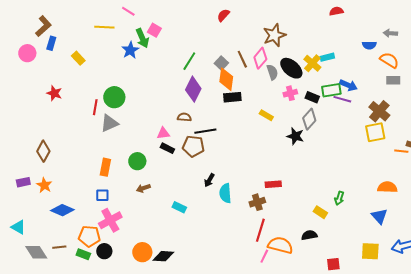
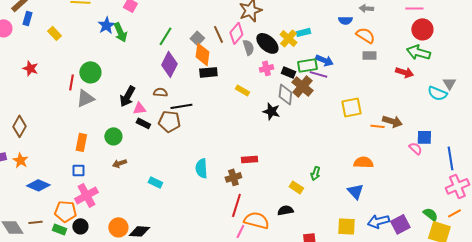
green arrow: (142, 38) -> (120, 32), moved
brown cross: (379, 111) -> (302, 86), moved
gray diamond: (309, 119) -> (285, 94), turned -35
black arrow: (209, 180) -> (127, 96), moved, size x1.5

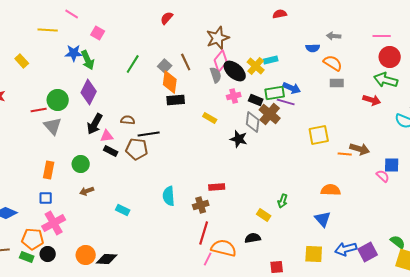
blue star: (106, 25) -> (74, 53), turned 30
pink diamond: (236, 33) -> (221, 61), moved
purple diamond: (169, 64) -> (89, 92), moved
red line: (71, 82) -> (39, 110), turned 70
gray triangle: (85, 98) -> (53, 126), turned -48

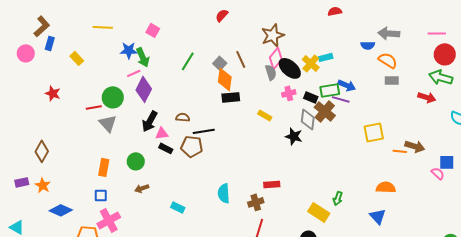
pink line: (72, 14) -> (134, 73), moved, turned -56
gray arrow: (334, 36) -> (389, 33), size x1.5
yellow rectangle: (264, 215) -> (319, 212), size x1.5

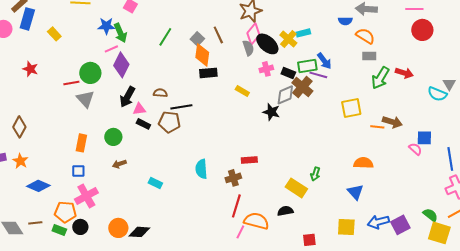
blue rectangle: (50, 43) -> (27, 19), size x1.5
green arrow: (441, 77) -> (380, 78), moved, turned -75
blue arrow: (347, 85) -> (324, 61), turned 30
gray diamond: (308, 119) -> (285, 95), turned 60

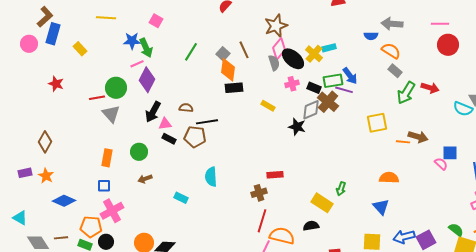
gray rectangle: (369, 56) -> (395, 71), turned 40
cyan semicircle: (201, 169) -> (211, 177), moved

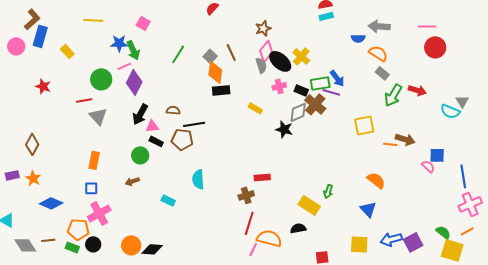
brown star: (276, 26) -> (263, 28), size x0.7
cyan rectangle: (329, 48) -> (326, 16), moved
green circle: (116, 88) -> (101, 79), moved
green circle: (139, 152) -> (140, 155), moved
orange semicircle: (389, 178) -> (376, 180), turned 36

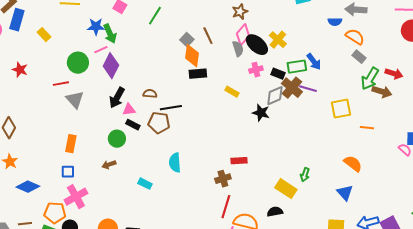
green line: (178, 54) -> (155, 16), moved
purple line: (331, 92) -> (308, 89), moved
brown arrow: (405, 139) -> (382, 92), moved

